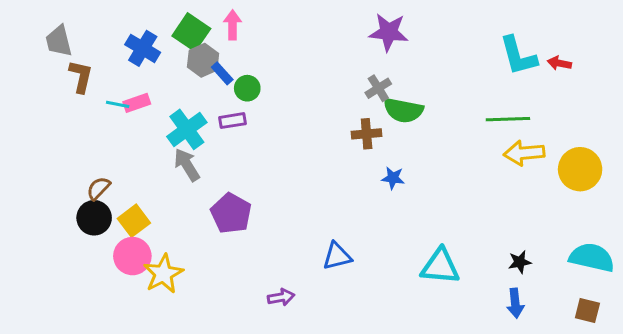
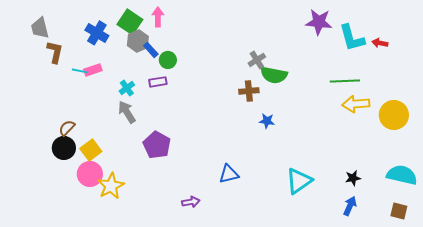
purple star: (389, 32) -> (319, 22), moved
cyan cross: (187, 129) -> (127, 88), size x0.6
cyan triangle: (440, 266) -> (299, 181), turned -40
blue arrow: (515, 303) -> (350, 206), turned -150

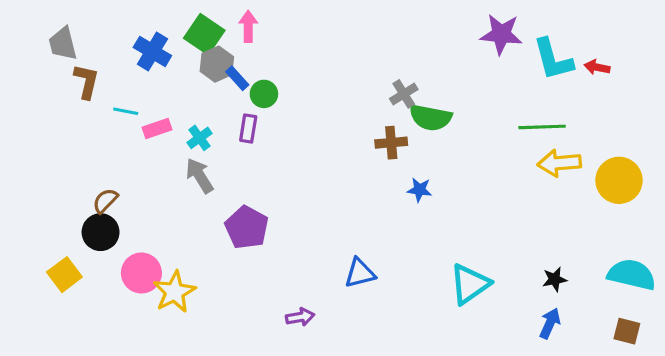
pink rectangle: (93, 70) -> (157, 128), moved
purple rectangle: (158, 82) -> (248, 128), turned -72
yellow square: (91, 150) -> (64, 275), moved

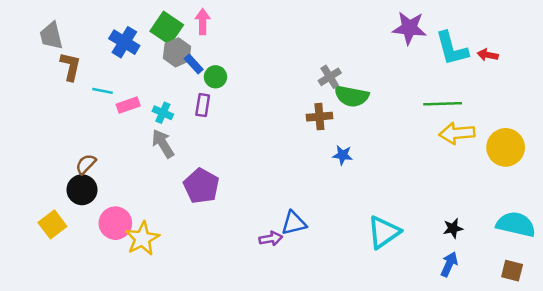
cyan cross: (200, 138) -> (163, 113), turned -30
purple arrow: (300, 317) -> (271, 239), moved

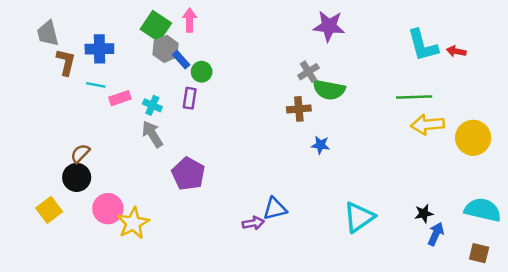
purple star: (409, 28) -> (329, 26), moved
blue cross: (124, 42) -> (99, 49), moved, turned -32
blue arrow: (449, 264) -> (436, 234), moved

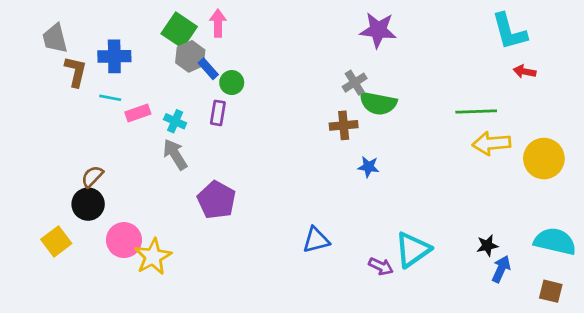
cyan L-shape: (423, 45) -> (509, 31), moved
red arrow: (456, 51) -> (525, 72), moved
purple arrow: (253, 223) -> (381, 266), moved, turned 35

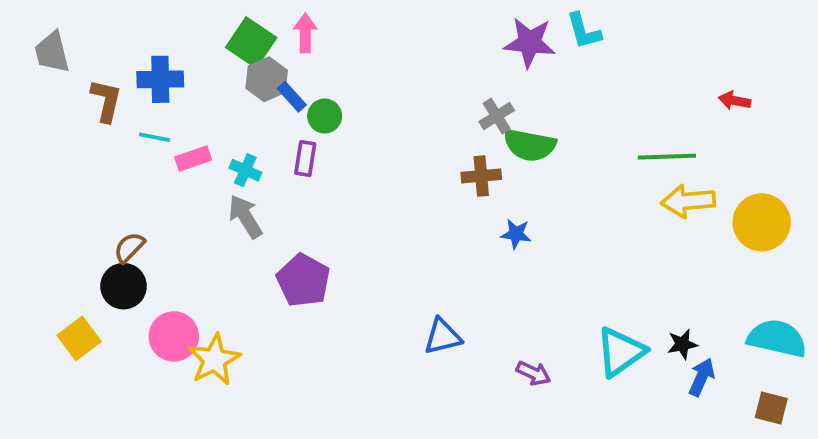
cyan L-shape: (509, 31) -> (584, 31), moved, size x0.7
gray trapezoid: (55, 38) -> (52, 52), moved
cyan triangle: (413, 250) -> (620, 352), moved

